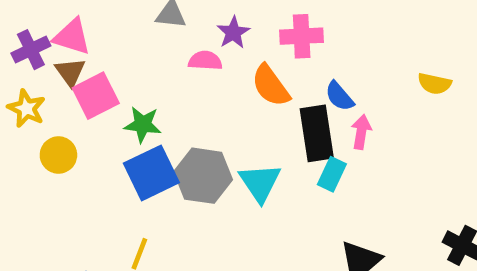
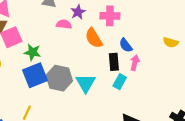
black rectangle: (317, 133) -> (114, 62), size x0.7

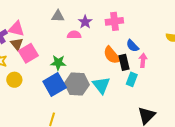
orange semicircle: (94, 38) -> (112, 55), moved
green star: (32, 52) -> (58, 63), moved

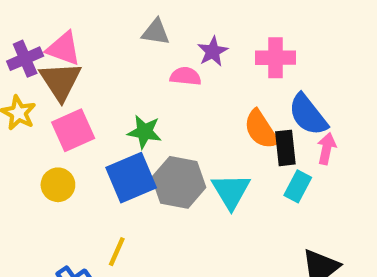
brown triangle: (17, 44) -> (60, 81), size x1.5
blue semicircle: (133, 46) -> (308, 115), size x1.5
pink square: (28, 53) -> (73, 130), moved
yellow circle: (14, 80) -> (58, 185), moved

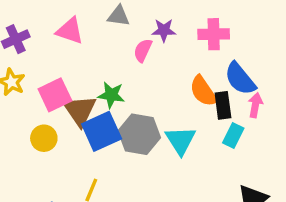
pink triangle: (64, 49) -> (70, 31), moved
purple star: (213, 51) -> (164, 30), turned 30
pink semicircle: (186, 76) -> (143, 50), turned -70
brown triangle: (60, 81) -> (80, 110), moved

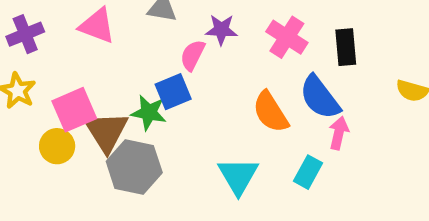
pink cross: (214, 34) -> (287, 37), turned 32
black rectangle: (223, 105) -> (346, 47), moved
blue square: (102, 131) -> (173, 92), moved, size x0.7
gray hexagon: (139, 134) -> (134, 167), moved
yellow circle: (44, 138) -> (57, 146), moved

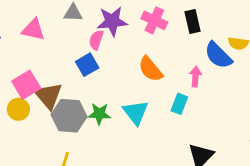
purple star: (221, 30) -> (112, 21), size x1.5
blue semicircle: (320, 97) -> (218, 55), moved
green star: (149, 113) -> (99, 114), moved

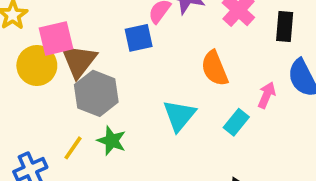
yellow circle: (18, 109) -> (37, 66), size x1.4
green star: (99, 114) -> (112, 141), moved

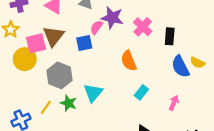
brown triangle: (79, 61) -> (53, 36), moved
pink arrow: (267, 95) -> (174, 103), moved
cyan triangle: (179, 115) -> (93, 93), moved

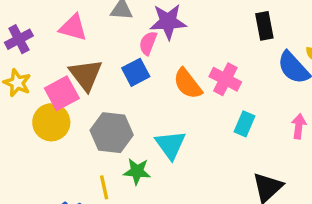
pink cross: (143, 27) -> (225, 79), moved
orange semicircle: (129, 61) -> (188, 84), moved
yellow line: (46, 107) -> (104, 187), turned -32

